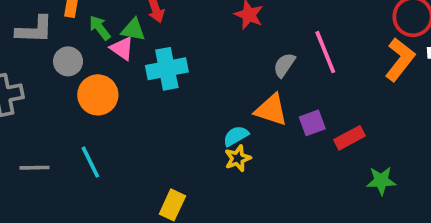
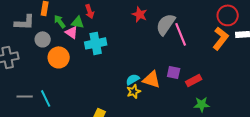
gray semicircle: (284, 65) -> (166, 24), moved, size x1.6
orange triangle: (271, 110) -> (152, 79), moved
purple square: (312, 123) -> (174, 72), turned 32
cyan line: (90, 162) -> (46, 98), moved
green star: (381, 181) -> (202, 104), moved

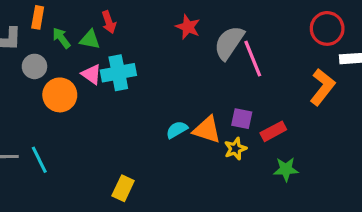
pink triangle: (72, 32) -> (91, 74), moved
orange L-shape: (221, 38) -> (322, 87), moved
yellow star: (134, 91) -> (235, 149), moved

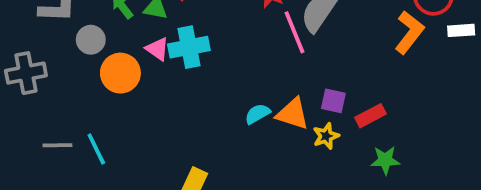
pink line: (253, 59) -> (294, 32), moved
orange L-shape: (322, 87) -> (409, 32), moved

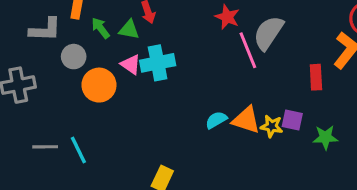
purple square: (333, 101) -> (292, 120), moved
red rectangle: (370, 116) -> (316, 77), moved, turned -65
yellow star: (326, 136) -> (272, 126), moved, turned 30
green star: (385, 160) -> (325, 137), moved

